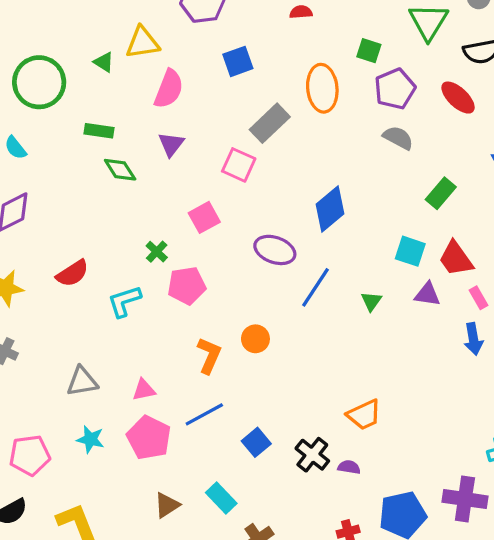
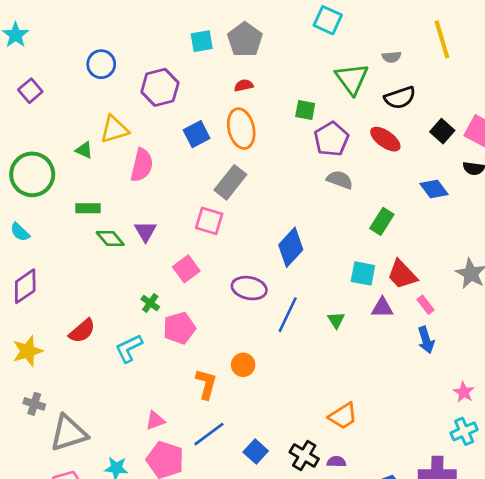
orange ellipse: (322, 88) -> (241, 129), moved
purple triangle: (171, 144) -> (145, 231), moved
gray triangle: (82, 381) -> (69, 433), moved, size x1.4

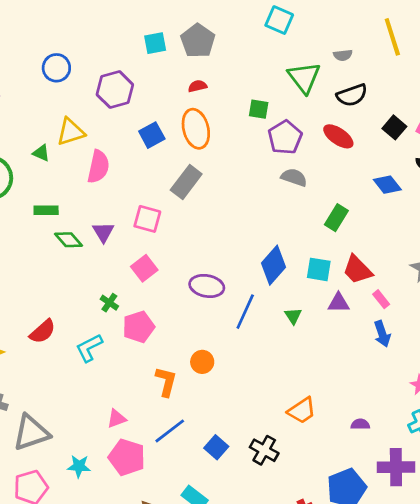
pink square: (209, 221) -> (147, 219), moved
blue diamond: (291, 247) -> (273, 265), moved
purple semicircle: (336, 462) -> (360, 424), moved

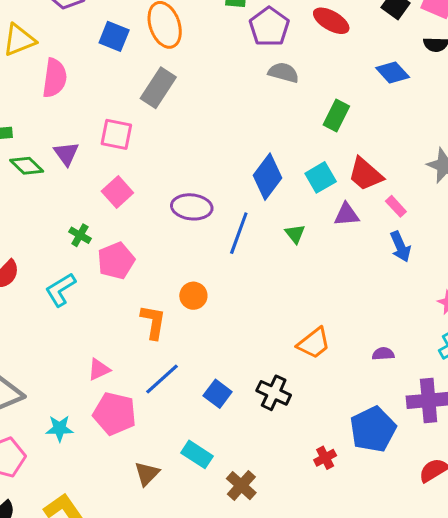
blue square: (152, 135) -> (114, 36), turned -35
cyan square: (319, 269) -> (321, 177), turned -35

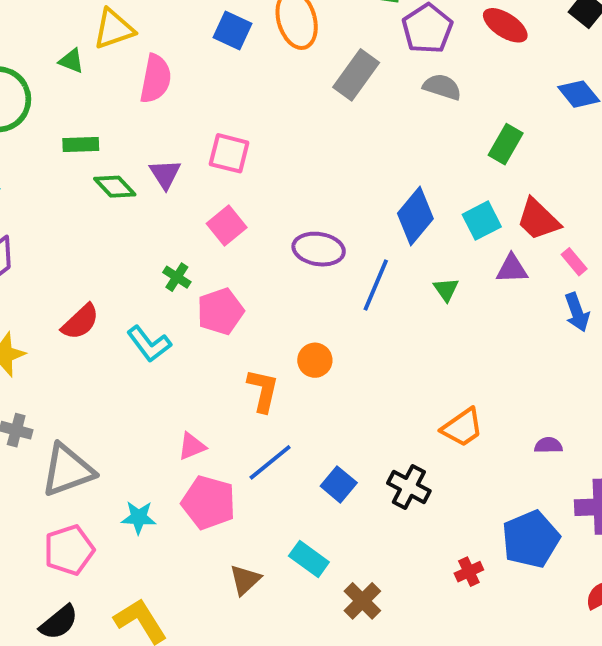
gray rectangle: (158, 88) -> (356, 75), moved
cyan L-shape: (60, 290) -> (149, 344), turned -99

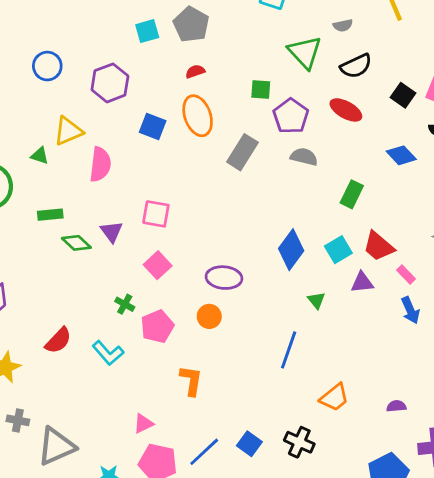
blue line: (376, 285) -> (289, 350), moved
orange circle: (315, 360) -> (209, 316), moved
blue line: (270, 462) -> (204, 452), moved

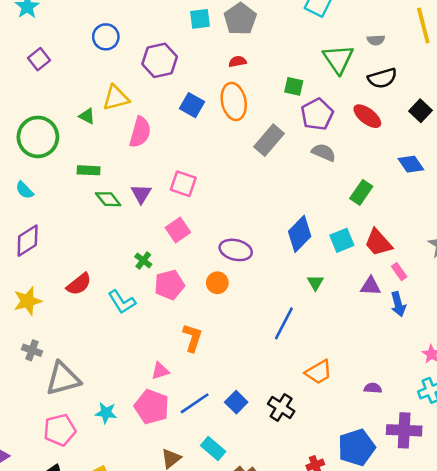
purple triangle: (362, 282) -> (370, 286), moved
pink triangle: (143, 424) -> (160, 371), moved

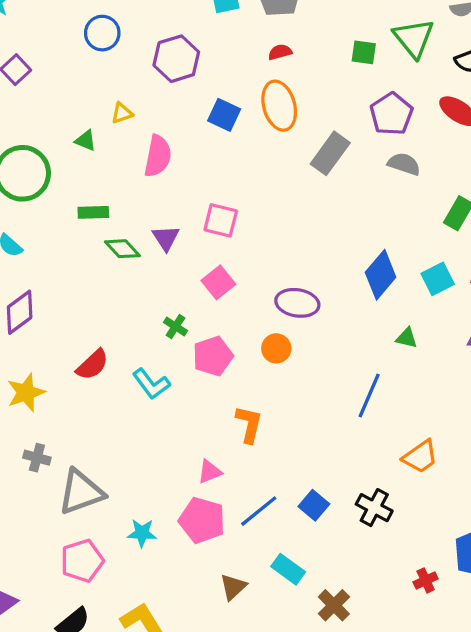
green square: (294, 86) -> (364, 52), moved
yellow triangle: (116, 98) -> (122, 113), size x0.6
green triangle: (315, 283) -> (407, 338), turned -42

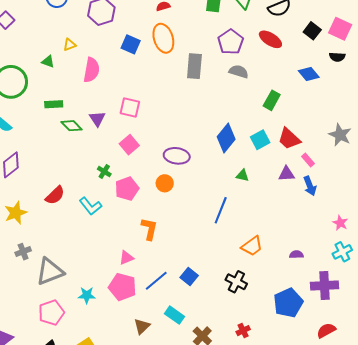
gray rectangle: (330, 153) -> (194, 66), turned -30
gray cross: (37, 458) -> (23, 252), turned -35
black cross: (374, 508) -> (236, 282), moved
red cross: (426, 580) -> (243, 331), moved

